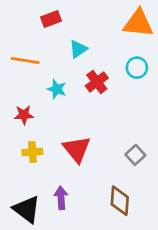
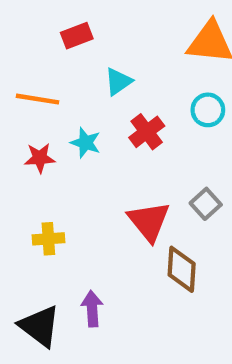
red star: (24, 115) -> (40, 158), moved
red triangle: (77, 149) -> (149, 221), moved
gray square: (135, 155) -> (206, 204), moved
brown diamond: (120, 201) -> (182, 269), moved

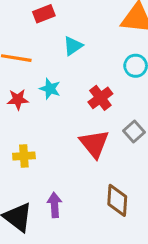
red cross: (147, 132) -> (100, 98), moved
brown diamond: (182, 269) -> (117, 200), moved

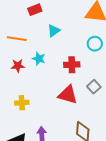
red cross: (100, 98) -> (72, 65), turned 35
red triangle: (94, 144) -> (68, 95), turned -35

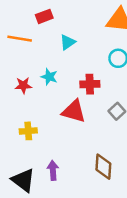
orange line: (17, 39) -> (20, 39), moved
red triangle: (68, 95) -> (74, 111), moved

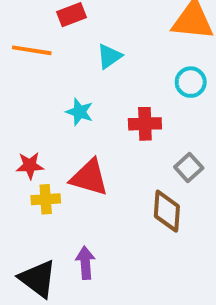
red star: (23, 85) -> (30, 166), moved
red triangle: (74, 111) -> (89, 177), moved
brown diamond: (103, 167) -> (167, 211), moved

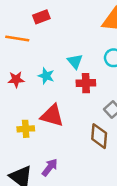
cyan triangle: (109, 56) -> (75, 61), moved, turned -35
red star: (30, 166) -> (16, 79), moved
purple arrow: (85, 263) -> (50, 167), turned 42

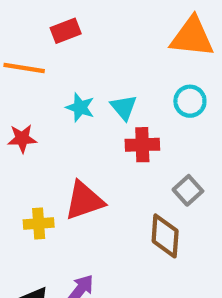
cyan star: (46, 76) -> (80, 107), moved
red triangle: (52, 116) -> (84, 201), turned -35

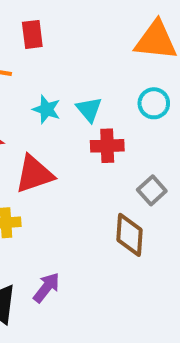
red rectangle: (66, 31) -> (32, 34), turned -76
red triangle: (84, 201) -> (34, 174), moved

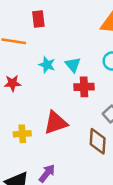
red triangle: (34, 174) -> (56, 123), moved

